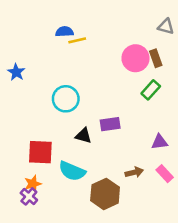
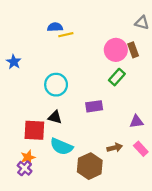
green rectangle: (151, 90) -> (117, 77), moved
black triangle: (83, 136) -> (55, 117), moved

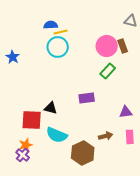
cyan circle: (56, 85) -> (58, 47), moved
pink rectangle: (141, 149) -> (130, 137), turned 40

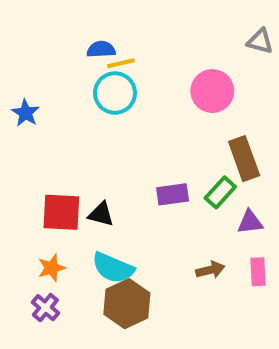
brown rectangle: (123, 46) -> (244, 159), moved, size x1.5
green rectangle: (108, 71) -> (220, 192), moved
red square: (32, 120) -> (61, 212), moved
orange star: (26, 145) -> (51, 268), moved
brown hexagon: (83, 153) -> (127, 304), moved

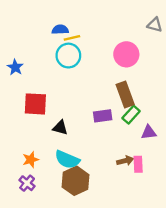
brown rectangle: (244, 159) -> (125, 95), moved
red square: (61, 212) -> (35, 104), moved
pink rectangle: (258, 272) -> (138, 164), moved

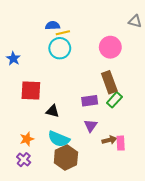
purple triangle: (149, 132) -> (91, 126), moved, turned -48

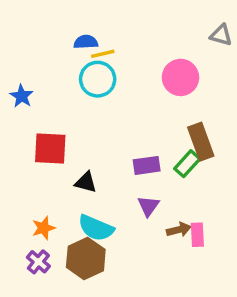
brown rectangle: (109, 82) -> (201, 142), moved
brown hexagon: (66, 158) -> (86, 258), moved

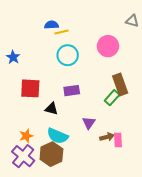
cyan circle: (98, 79) -> (68, 55), moved
purple rectangle: (147, 165) -> (72, 91), moved
purple cross: (38, 262) -> (23, 156), size x1.6

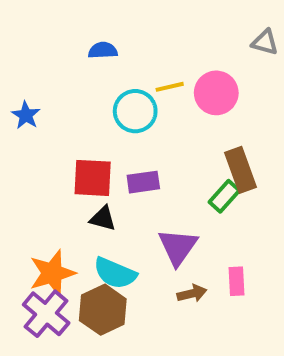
yellow line: (62, 32) -> (170, 87), moved
red square: (30, 88) -> (93, 178), moved
purple triangle: (89, 123) -> (178, 247), size x1.5
orange star: (26, 136) -> (52, 273), size x1.6
brown arrow: (107, 137) -> (192, 293), moved

